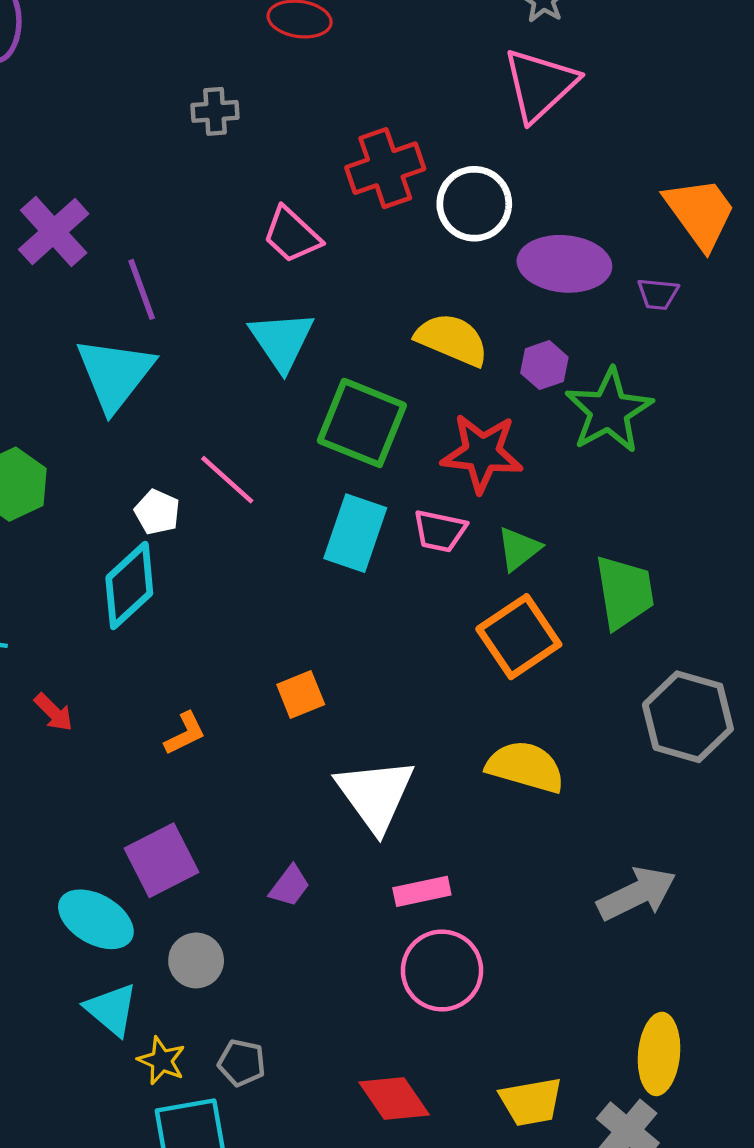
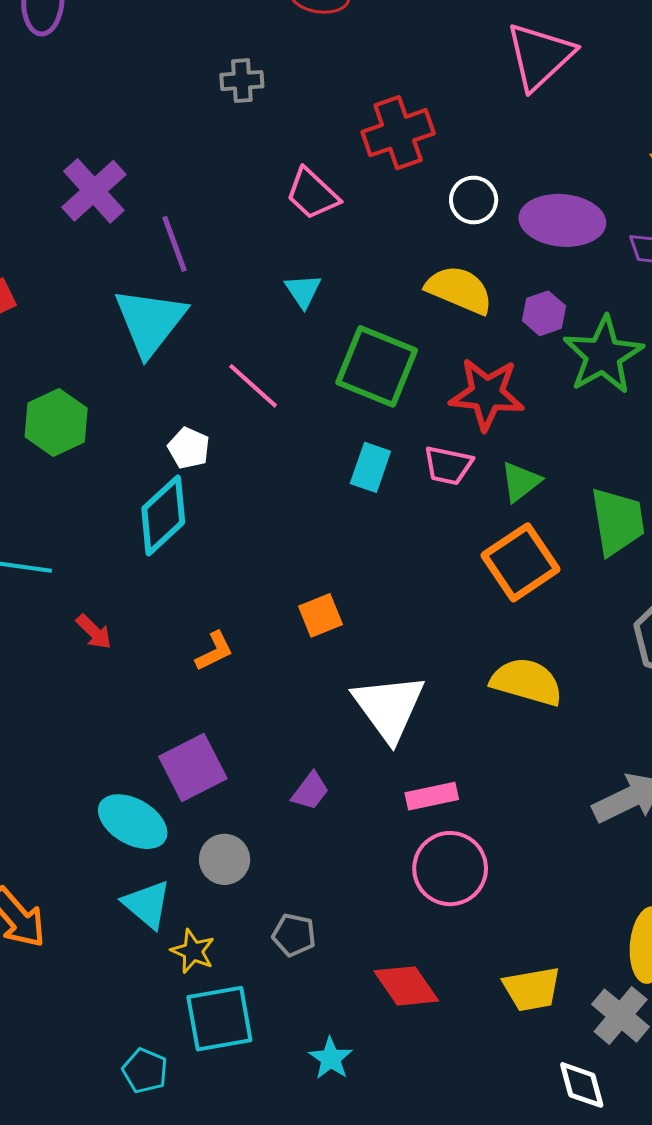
white circle: (474, 204) -> (474, 200), moved, size x0.7
cyan triangle: (282, 341) -> (303, 291), size x0.6
pink line: (227, 480) -> (253, 386), moved
cyan rectangle: (355, 533) -> (370, 467), size x0.7
gray pentagon: (242, 1063) -> (294, 935), moved

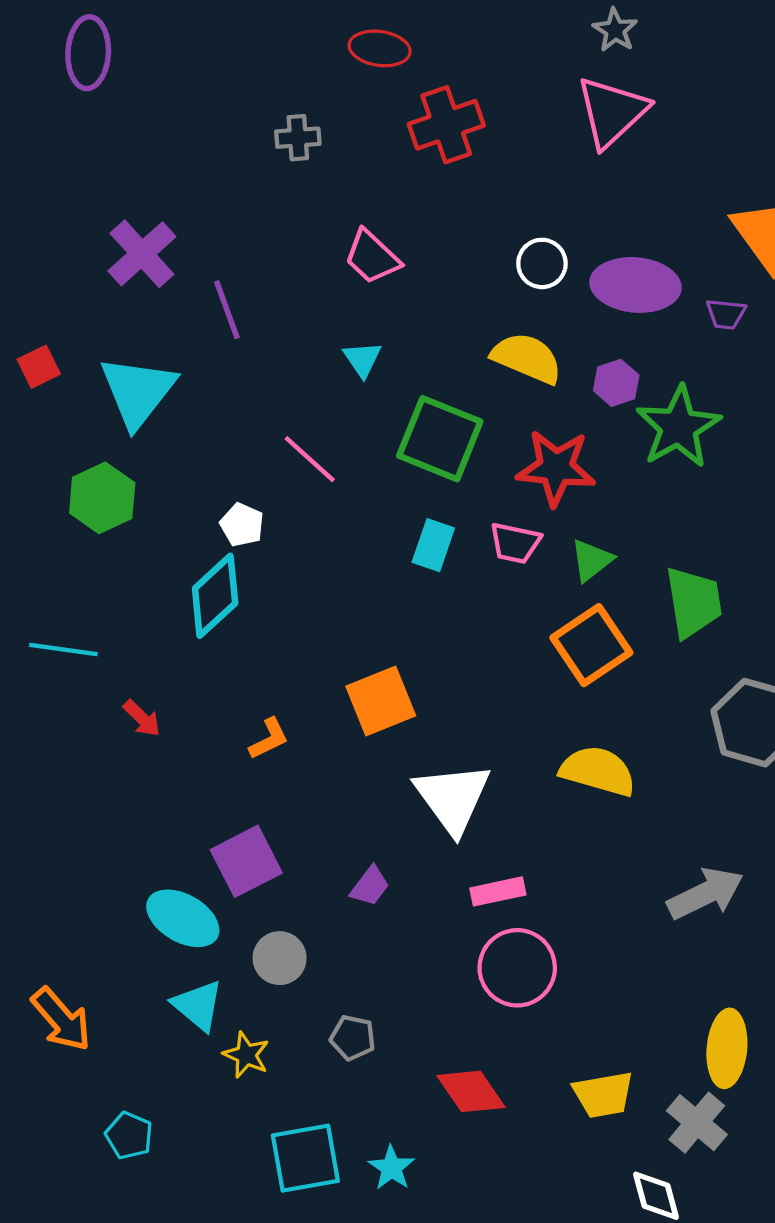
red cross: (398, 133) -> (446, 125), moved
cyan triangle: (150, 321) -> (138, 391), moved
orange square: (320, 615) -> (381, 701), size x1.5
cyan square: (219, 1019) -> (305, 1158), moved
cyan pentagon: (145, 1071) -> (129, 1136), moved

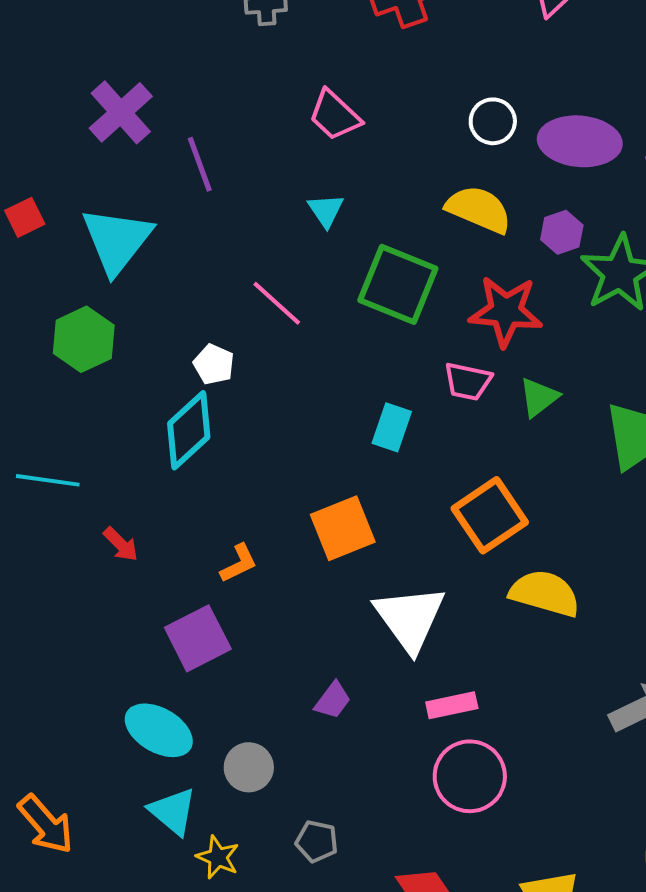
cyan rectangle: (433, 545) -> (392, 427), moved
orange square: (591, 645) -> (490, 515), moved
purple square: (246, 861) -> (198, 638), moved

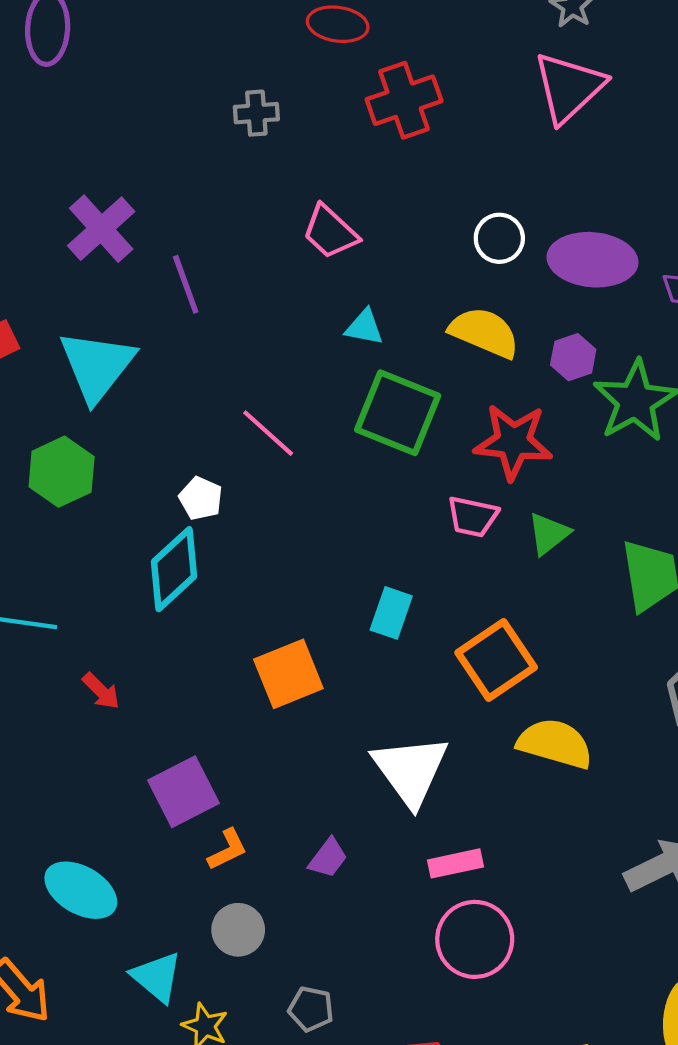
cyan triangle: (326, 210) -> (364, 327), moved, turned -45
cyan rectangle: (392, 427) -> (391, 613), moved
orange square: (343, 528) -> (288, 674), moved
orange L-shape: (239, 563) -> (227, 849), moved
cyan ellipse: (159, 730) -> (81, 890), moved

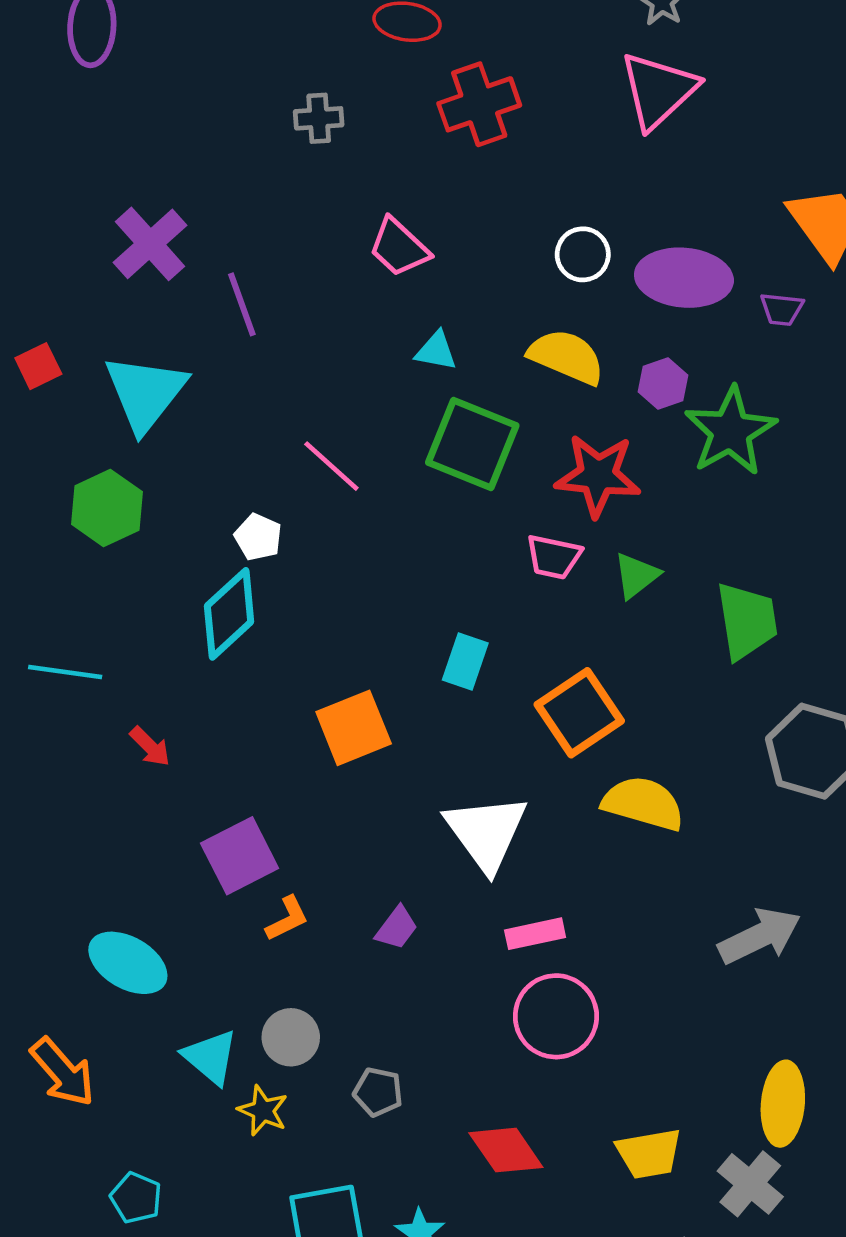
gray circle: (238, 930) -> (291, 1037), moved

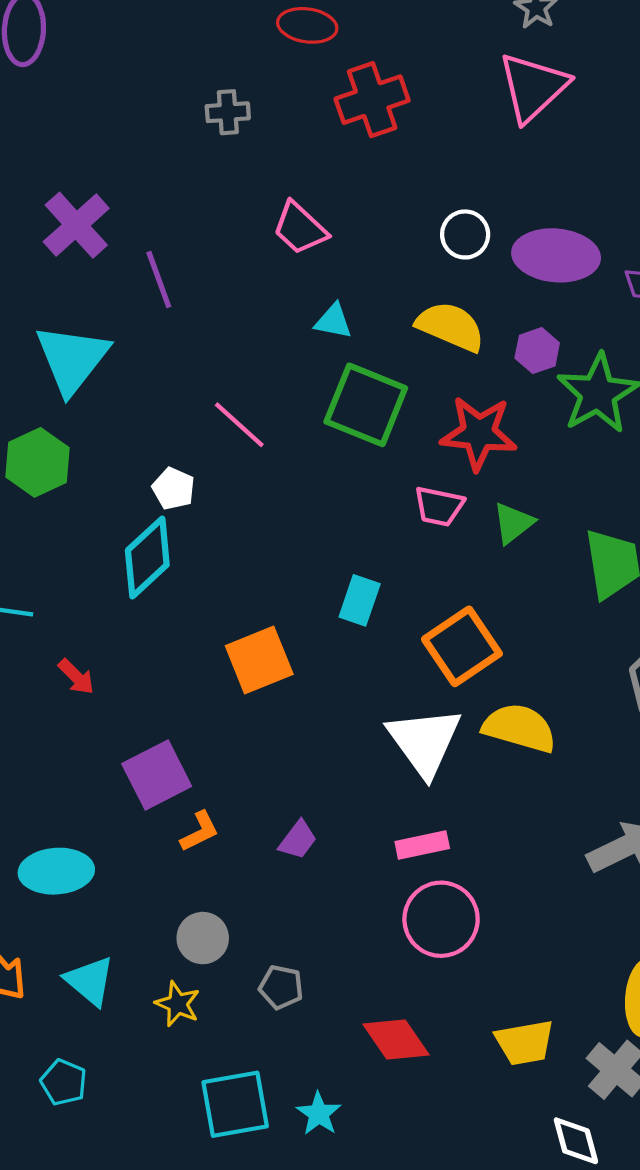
white triangle: (486, 833) -> (424, 742), moved
cyan ellipse: (128, 963) -> (56, 871), turned -34
cyan triangle: (210, 1057) -> (90, 981), moved

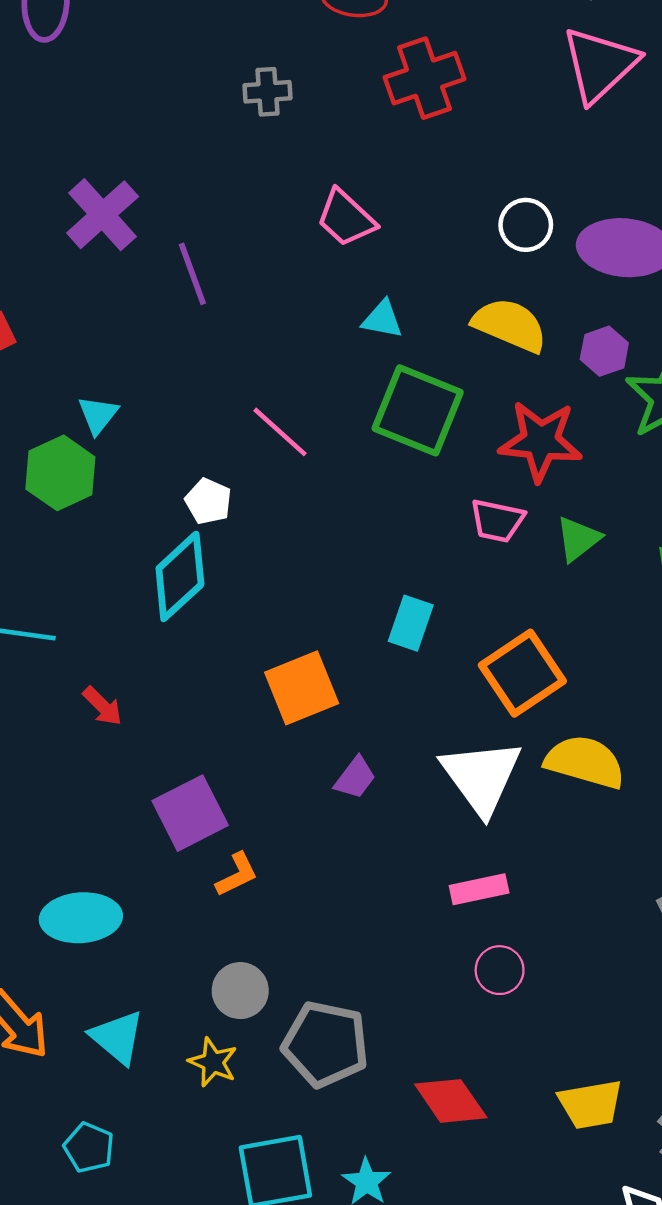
cyan triangle: (72, 359) -> (98, 415), moved, size x0.5
purple trapezoid: (298, 840) -> (355, 778), moved
pink circle: (441, 919) -> (500, 970), size x0.6
gray pentagon: (281, 987) -> (326, 1044), size x1.8

